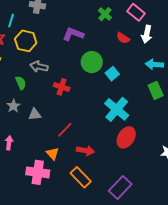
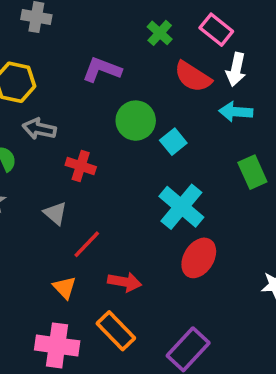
red semicircle: (123, 38) -> (193, 77), size x1.5
cyan arrow: (154, 64) -> (236, 112), moved
gray triangle: (35, 114) -> (55, 213), moved, turned 48
pink cross: (38, 172) -> (57, 345), moved

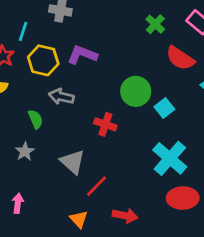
purple L-shape: (102, 70) -> (82, 55), moved
red cross: (81, 166) -> (105, 124), moved
gray triangle: (55, 213) -> (73, 162), size x1.4
red ellipse: (199, 258) -> (183, 198), turned 56

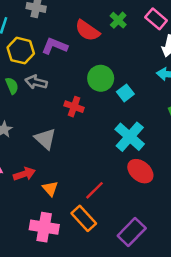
red semicircle: (180, 58) -> (87, 31), moved
green semicircle: (35, 119) -> (12, 86), moved
red line: (96, 186) -> (94, 190), moved
red ellipse: (183, 198) -> (140, 171), turned 40
red arrow: (125, 216) -> (24, 174), moved, turned -30

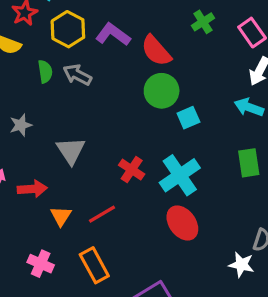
red semicircle: (87, 31) -> (156, 51), moved
red cross: (74, 107) -> (132, 170), moved
red line: (94, 190) -> (102, 214), moved
pink cross: (44, 227) -> (41, 264), size x0.7

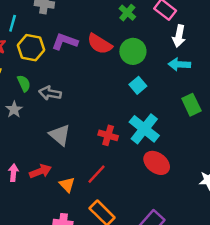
gray arrow: (77, 75) -> (50, 93), moved
green circle: (162, 91) -> (133, 51), moved
gray star: (21, 125) -> (14, 110), moved

